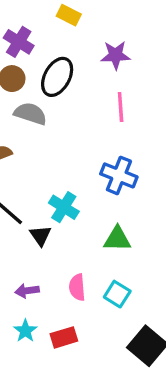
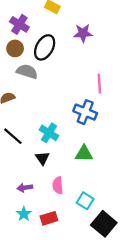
pink line: (121, 107) -> (99, 84), moved
black triangle: (40, 236) -> (42, 158), moved
cyan square: (117, 294) -> (85, 201), moved

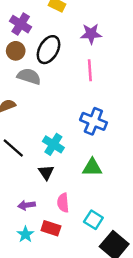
pink line: (99, 84) -> (90, 70), moved
red rectangle: (49, 218) -> (51, 228), moved, turned 35

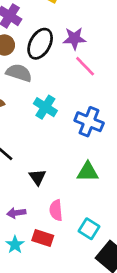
purple star: (91, 34) -> (74, 38), moved
pink line: (90, 70) -> (85, 66), turned -40
cyan cross: (53, 144) -> (45, 107), moved

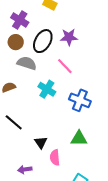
pink line: (85, 66) -> (65, 66), moved
pink semicircle: (56, 210) -> (55, 157), moved

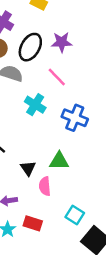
green triangle: (79, 138) -> (59, 161), moved

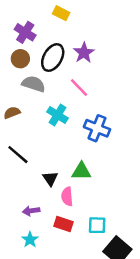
purple star: (62, 42) -> (84, 53), turned -30
cyan square: (75, 215) -> (97, 225), turned -30
red rectangle: (33, 223) -> (63, 224), moved

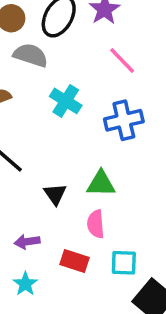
pink line: (79, 87) -> (122, 60), moved
blue cross: (97, 128) -> (124, 120), turned -35
pink semicircle: (67, 196) -> (96, 224), moved

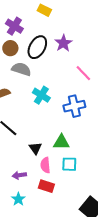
pink line: (122, 60) -> (83, 73), moved
pink semicircle: (96, 224) -> (45, 165), moved
cyan square: (124, 263) -> (69, 164), moved

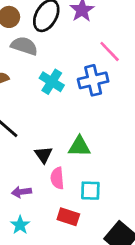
blue cross: (74, 106) -> (93, 80), moved
cyan square: (69, 164) -> (90, 191), moved
red rectangle: (46, 186) -> (68, 217), moved

